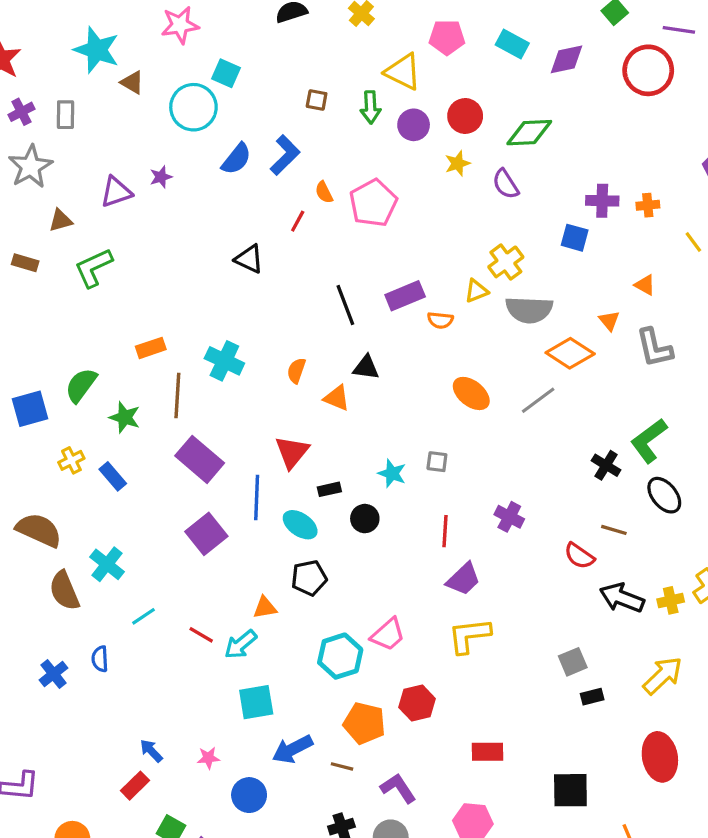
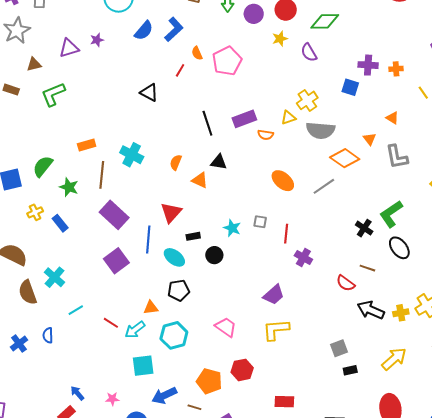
red line: (445, 531) -> (286, 234), moved
pink trapezoid: (388, 634) -> (226, 327), turned -105
cyan hexagon: (340, 656) -> (174, 335), moved

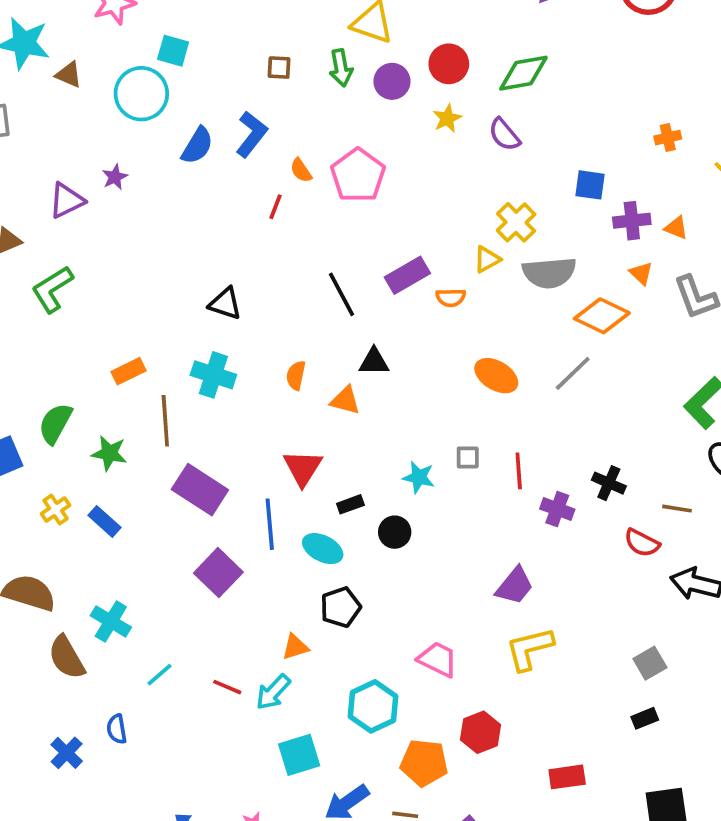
purple cross: (368, 65) -> (632, 221), moved
black triangle: (149, 93) -> (225, 304), moved
black cross: (364, 228) -> (609, 483), moved
cyan hexagon: (174, 335) -> (373, 706), moved
black rectangle: (350, 370) -> (645, 718), moved

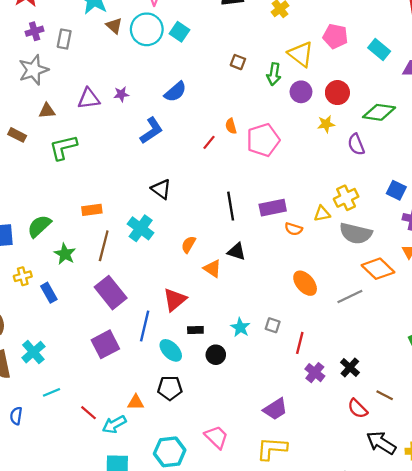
cyan circle: (141, 94) -> (147, 29), moved
blue L-shape: (251, 134) -> (151, 131), moved

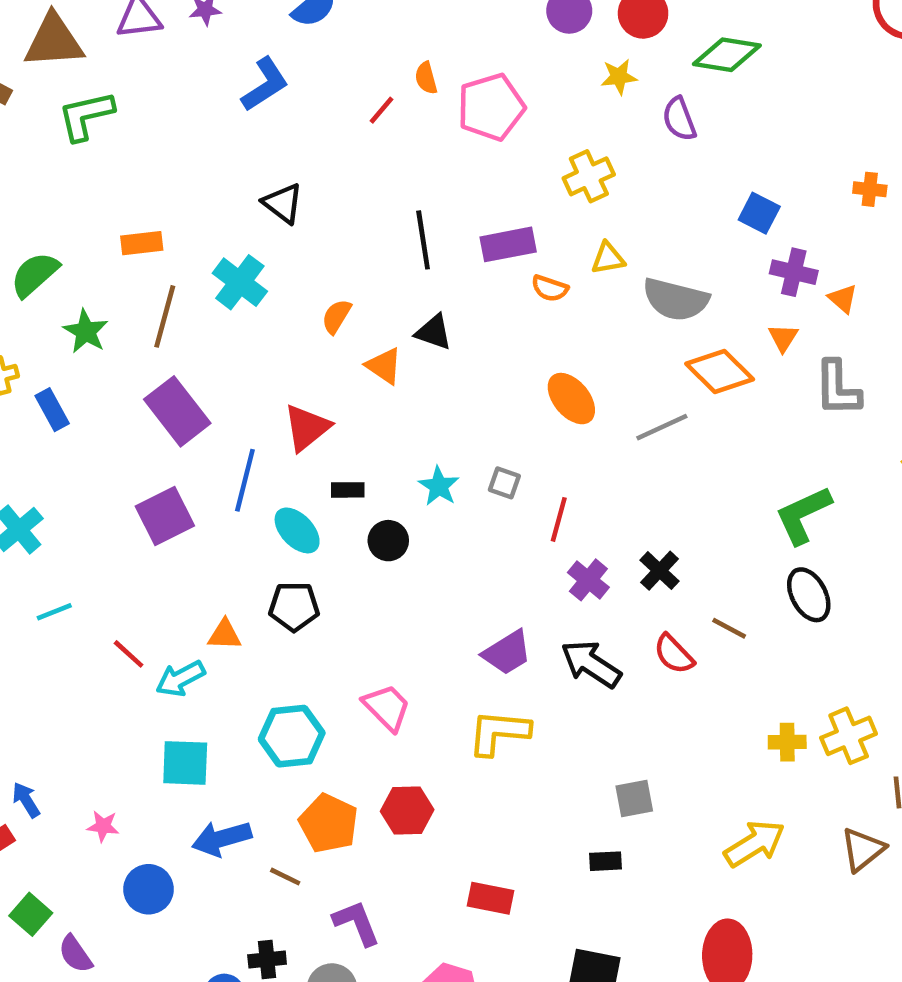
brown triangle: (47, 111) -> (54, 41), size x1.8
yellow cross: (346, 198) -> (589, 176), moved
black arrow: (381, 443) -> (591, 664), moved

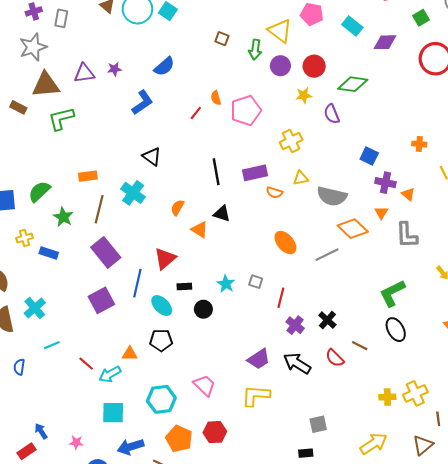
blue rectangle: (52, 410) -> (49, 253), turned -42

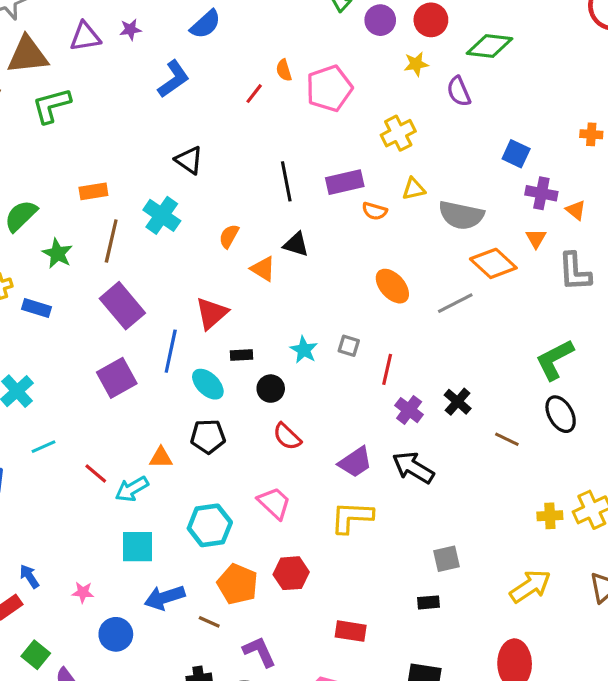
red semicircle: (335, 358) -> (287, 436), moved

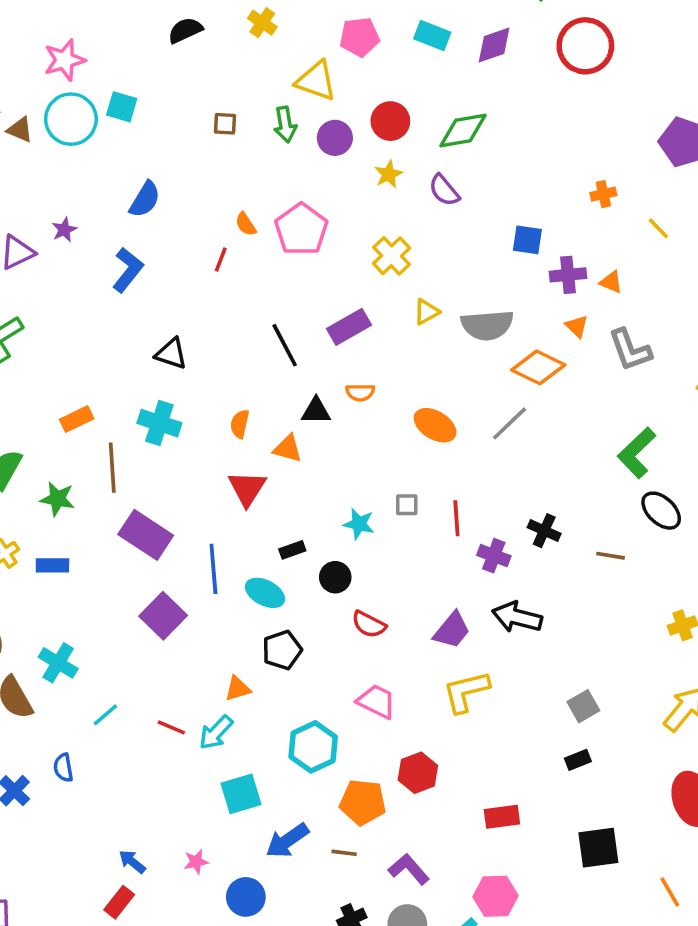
orange semicircle: (375, 211) -> (360, 392), moved
red triangle: (212, 313) -> (247, 488), moved

